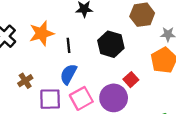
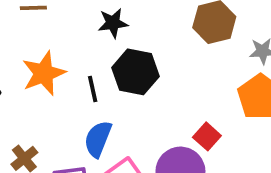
black hexagon: (111, 44) -> (135, 72), moved

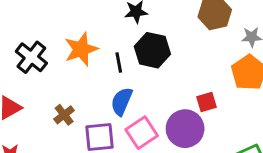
red square: (207, 136) -> (206, 102), turned 30

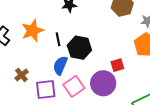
black hexagon: (152, 50) -> (79, 48), moved

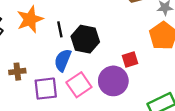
brown cross: (22, 75) -> (17, 72), turned 32

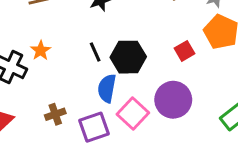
orange star: (30, 19) -> (41, 51), moved, size x0.6
red square: (130, 60) -> (185, 51), moved

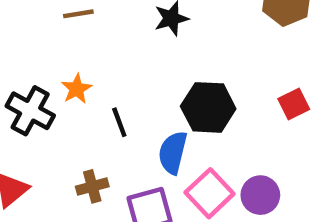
black line: (95, 52) -> (119, 122), moved
purple circle: (173, 100) -> (260, 195), moved, size x0.7

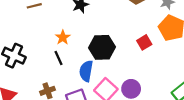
orange star: (77, 89) -> (63, 37), moved

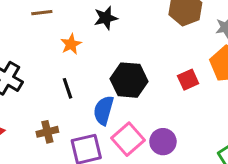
orange star: (63, 37) -> (71, 44), moved

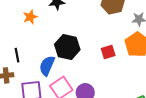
black line: (67, 88) -> (17, 55), moved

